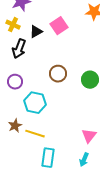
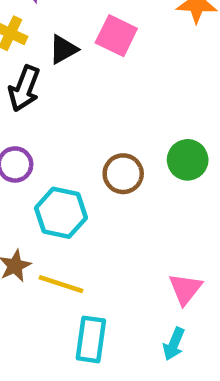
pink square: (59, 26) -> (116, 36), turned -30
brown circle: (58, 74) -> (123, 174), moved

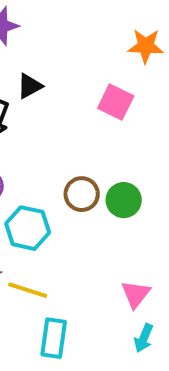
pink square: (116, 36) -> (116, 102), moved
green circle: (188, 160) -> (124, 200), moved
cyan arrow: (174, 344) -> (144, 338), moved

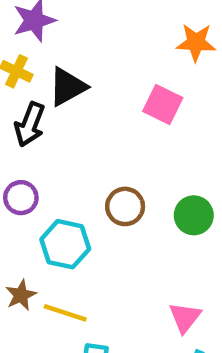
black triangle: (30, 86) -> (67, 87), size x1.4
green circle: (124, 200) -> (194, 215), moved

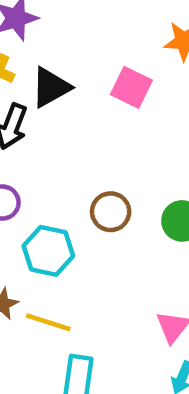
pink square: (163, 105) -> (131, 87), moved

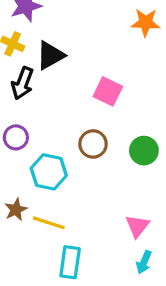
pink square: (131, 87) -> (108, 91), moved

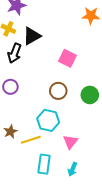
cyan hexagon: (49, 172) -> (48, 120), moved
yellow line: (49, 223) -> (31, 140), turned -36
pink triangle: (137, 226) -> (70, 142), moved
cyan arrow: (144, 262) -> (73, 169), moved

